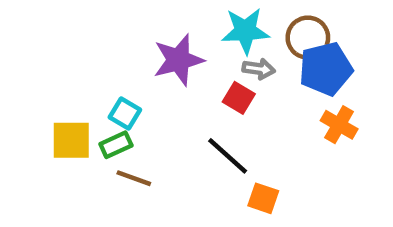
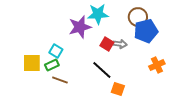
cyan star: (245, 31) -> (98, 14), moved
gray arrow: (259, 69) -> (120, 44), moved
orange cross: (339, 125) -> (157, 65), moved, turned 35

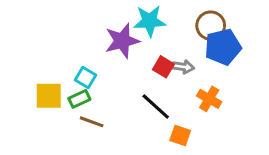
orange cross: (157, 65) -> (209, 99), moved, turned -35

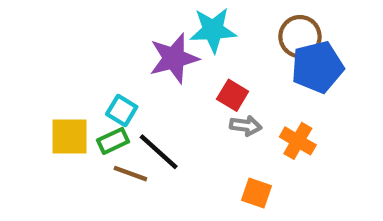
gray arrow: (183, 67) -> (246, 126), moved
black line: (156, 107) -> (159, 152), moved

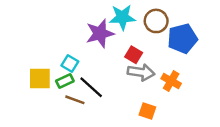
brown circle: (300, 37) -> (156, 21), moved
gray arrow: (246, 126) -> (141, 72), size x1.5

